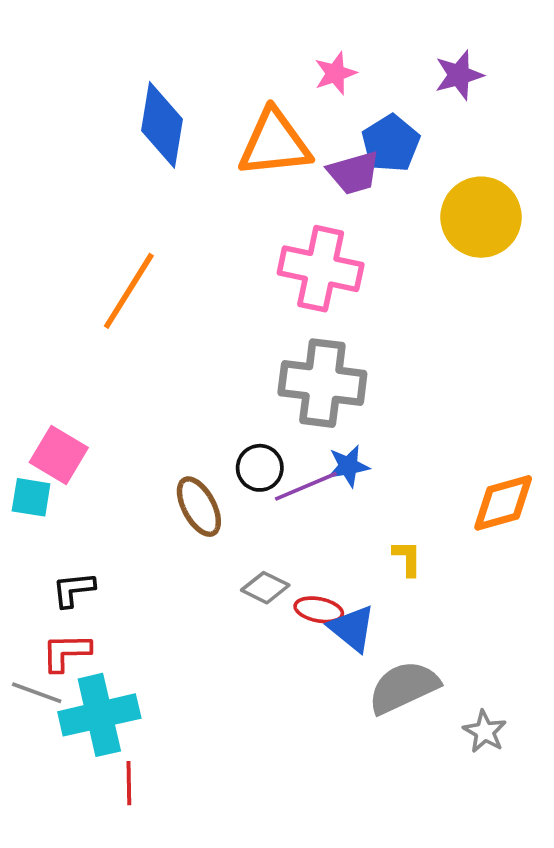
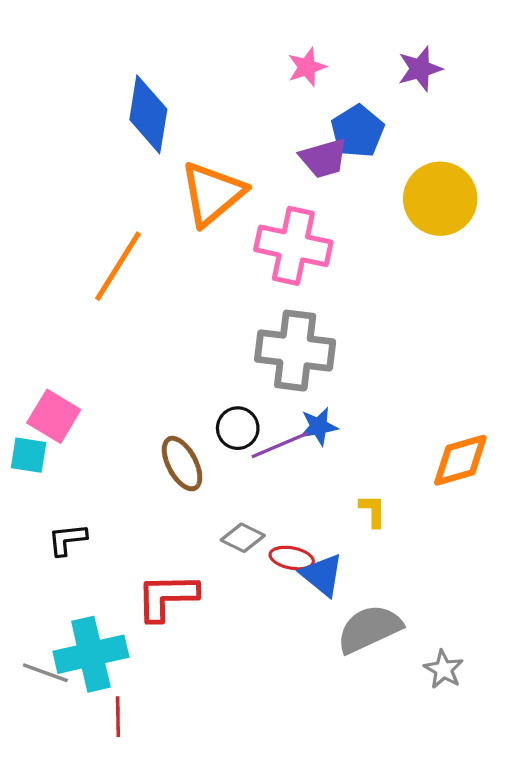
orange triangle: (274, 143) -> (212, 194), moved, turned -34
red L-shape: (66, 652) -> (167, 597), moved, size x1.4
gray line: (37, 693) -> (45, 673), moved

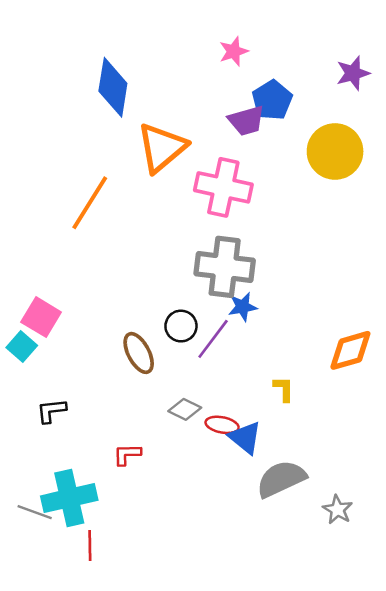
purple star: (420, 69) -> (353, 73), moved
blue star: (319, 426) -> (243, 307), moved
purple line: (280, 445) -> (213, 339), turned -30
cyan square: (29, 455) -> (22, 347), turned 32
red L-shape: (167, 597) -> (127, 454), size x0.6

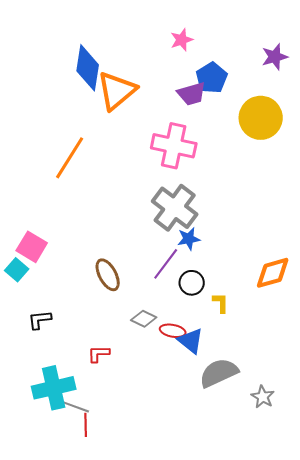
orange triangle: (162, 148) -> (117, 91), moved
gray cross: (225, 267) -> (175, 208), turned 30
black circle: (181, 326) -> (192, 283), moved
gray line: (35, 512) -> (76, 407), moved
red line: (90, 546) -> (86, 425), moved

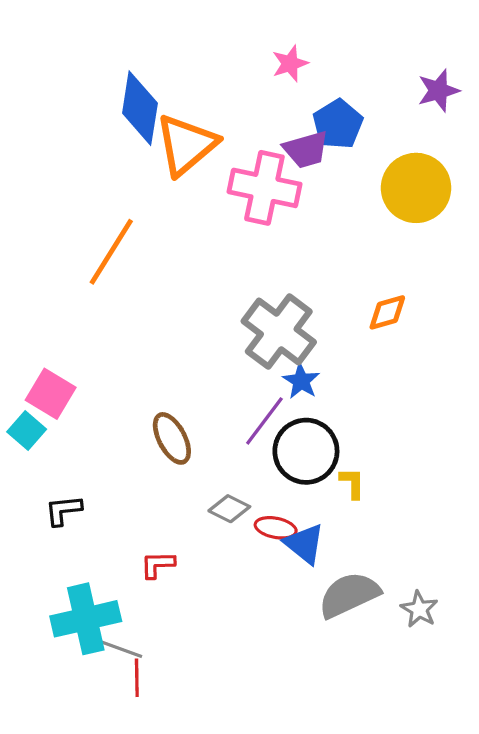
pink cross: (174, 146) -> (264, 188), moved
blue star: (189, 239) -> (301, 381), turned -30
orange diamond: (273, 273) -> (387, 312), moved, size x0.7
black circle: (192, 283) -> (306, 451), size x1.6
gray star: (263, 397) -> (419, 609), moved

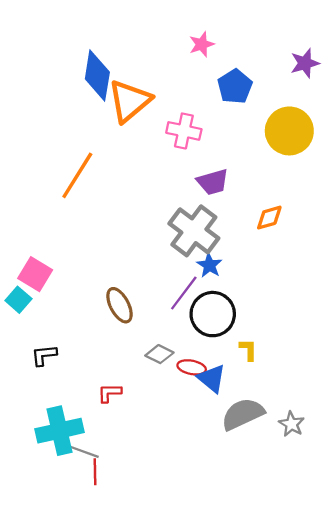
purple trapezoid: (306, 150) -> (213, 182), moved
pink cross: (264, 188) -> (184, 131), size x0.7
yellow L-shape: (352, 483) -> (248, 350), moved

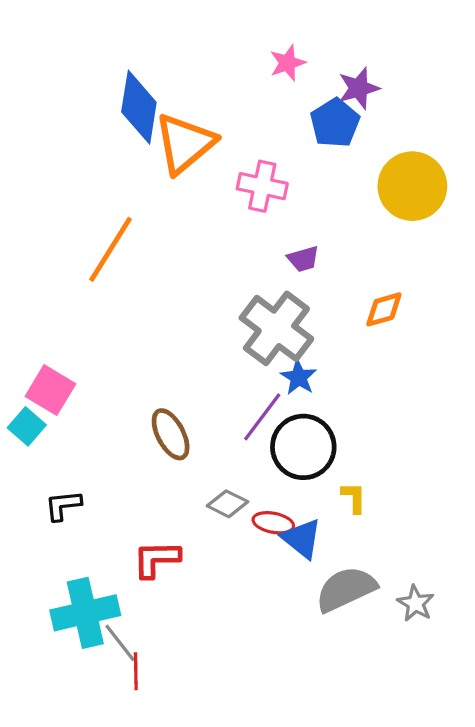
purple star: (305, 63) -> (359, 88), moved
purple trapezoid: (213, 182) -> (303, 259), size x0.7
red L-shape: (109, 393) -> (156, 559), size x1.4
gray line: (84, 452) -> (120, 643), turned 32

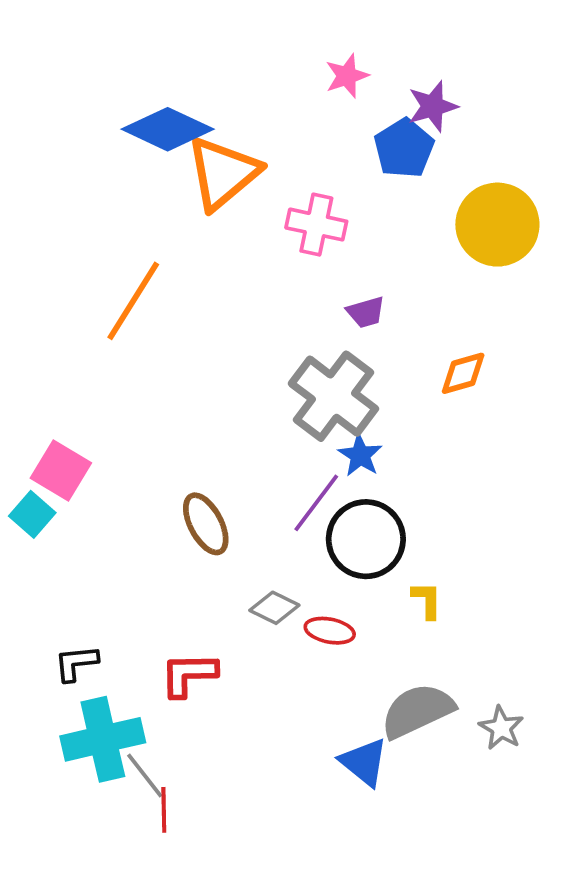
blue diamond: (139, 107) -> (168, 129), turned -74
black L-shape: (63, 505) -> (76, 663), moved
blue triangle: (302, 539) -> (364, 762), moved

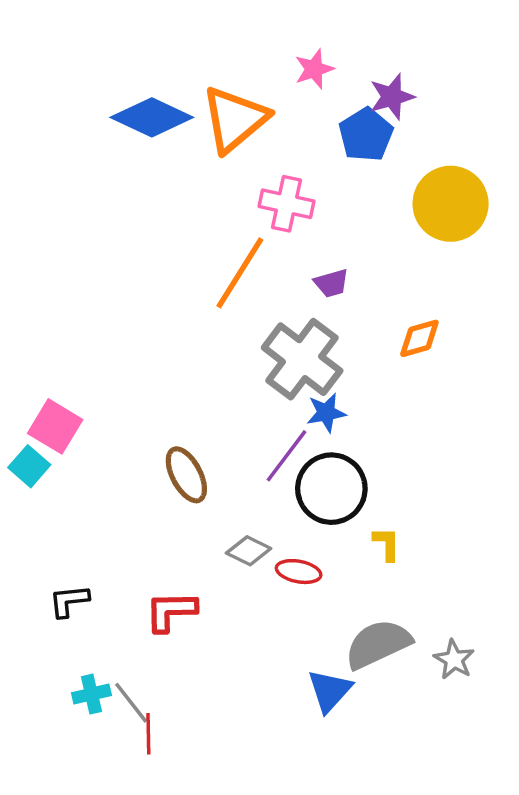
orange triangle: (223, 173) -> (235, 119), moved
orange line: (133, 301) -> (240, 273), moved
blue star: (360, 455) -> (326, 413), turned 30
cyan cross: (103, 739) -> (91, 694), moved, size x0.5
blue triangle: (364, 762) -> (330, 691), turned 33

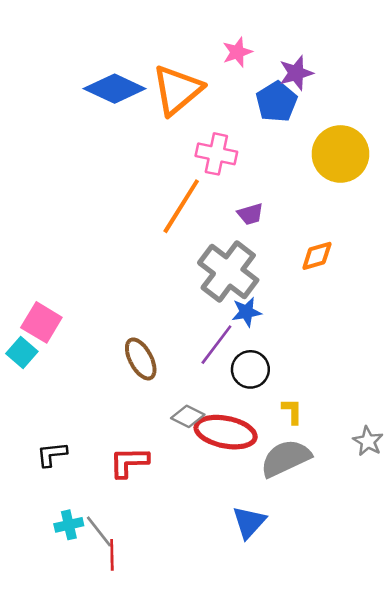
black circle: (331, 489) -> (250, 369), size x0.7
red ellipse: (299, 572) -> (226, 432), size x1.8
gray semicircle: (378, 644) -> (286, 458), moved
gray star: (454, 660) -> (368, 441), moved

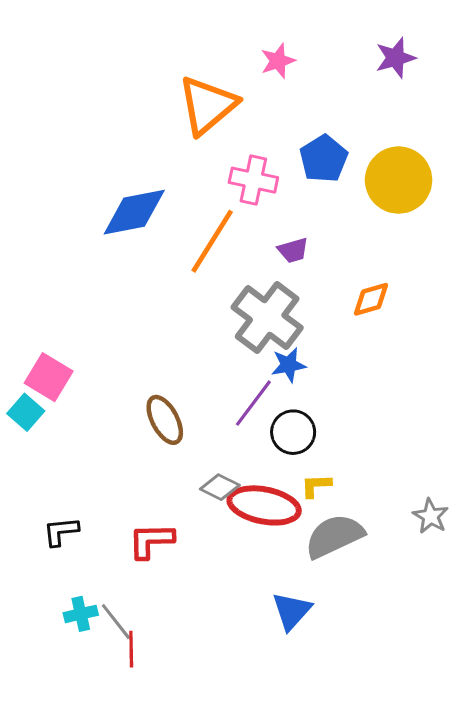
purple star: (296, 73) -> (395, 58), moved
blue diamond: (115, 89) -> (134, 212), moved, turned -36
blue pentagon: (276, 102) -> (324, 159), moved
yellow L-shape: (292, 411) -> (316, 486), moved, turned -92

